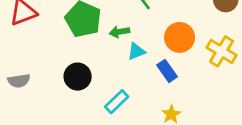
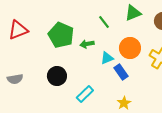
cyan triangle: (136, 51) -> (107, 58), moved

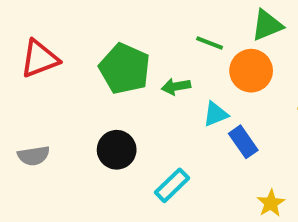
green line: (104, 22) -> (210, 43), turned -32
orange circle: (130, 48) -> (251, 71), moved
yellow star: (124, 103) -> (271, 203), moved

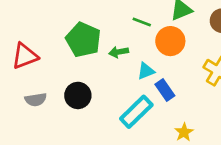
red triangle: (40, 59) -> (25, 56), moved
gray semicircle: (34, 156) -> (36, 100), moved
cyan rectangle: (172, 185) -> (136, 112), moved, size x1.4

